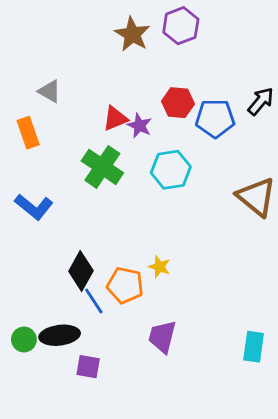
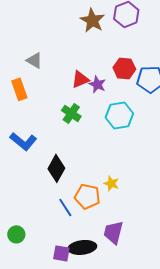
green cross: (102, 167) -> (71, 113), size x0.7
black diamond: (81, 271) -> (56, 168), moved
black ellipse: (60, 335) -> (82, 247), moved

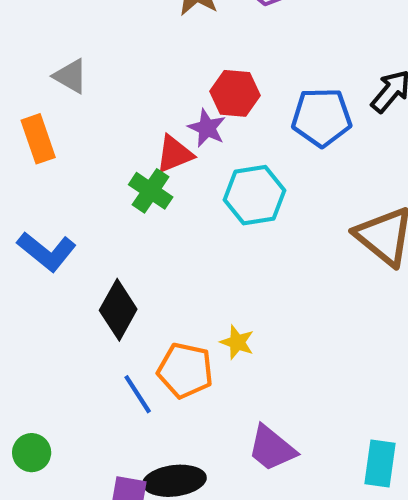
red hexagon: (124, 68) -> (235, 93), moved
red triangle: (80, 79) -> (174, 154), moved
purple trapezoid: (113, 232) -> (272, 448), moved, turned -65

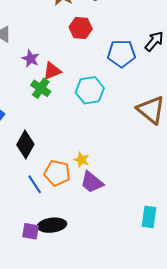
red hexagon: (235, 93) -> (81, 28), moved
purple star: (207, 128) -> (31, 59), moved
purple trapezoid: (272, 448) -> (92, 182), moved

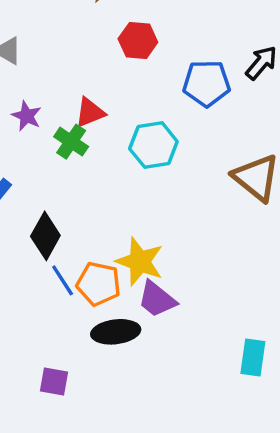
purple star: (31, 59) -> (27, 116), moved
yellow star: (82, 160) -> (140, 262), size x1.8
blue line: (35, 184) -> (63, 280), moved
black ellipse: (52, 225) -> (116, 332), moved

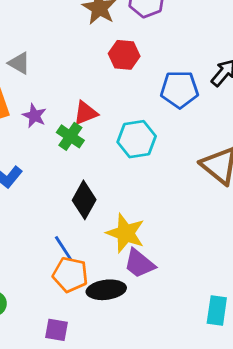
black diamond: (45, 236) -> (84, 200), moved
orange pentagon: (99, 284) -> (70, 275), moved

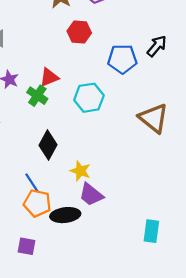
yellow star: (126, 233) -> (80, 171), size x0.7

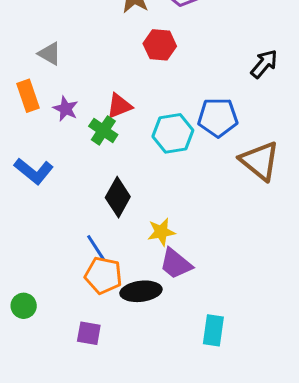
blue pentagon: (122, 59) -> (218, 117), moved
yellow star: (80, 171) -> (161, 232), turned -30
cyan rectangle: (151, 231) -> (213, 330), moved

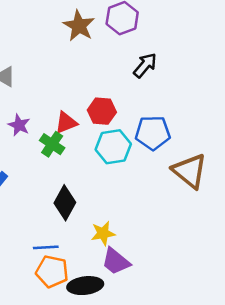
red hexagon: (160, 45) -> (102, 111), moved
black arrow: (264, 64) -> (145, 65), moved
blue line: (96, 248) -> (46, 247), turned -60

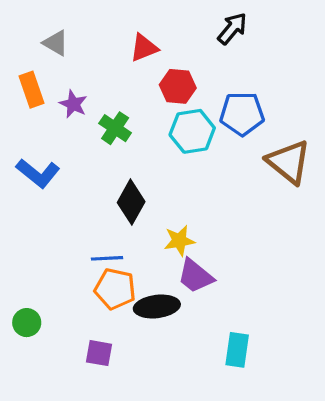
red triangle: (66, 123) -> (144, 48), moved

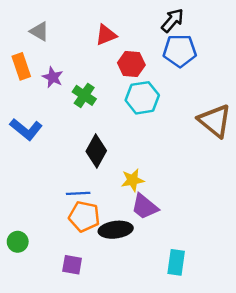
blue pentagon: (242, 114) -> (180, 51), moved

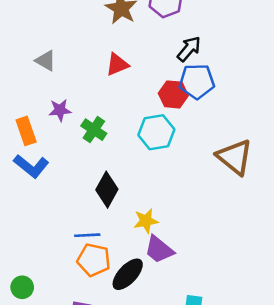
red hexagon: (131, 64) -> (173, 94), moved
orange rectangle: (21, 66) -> (26, 131), moved
purple star: (53, 77) -> (60, 110), turned -30
black ellipse: (116, 230) -> (128, 274), turned -40

